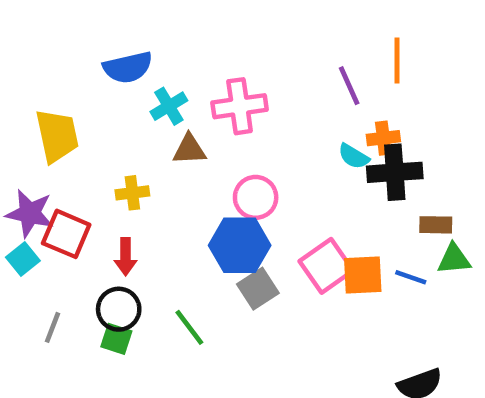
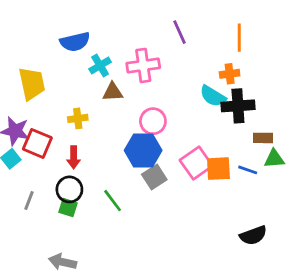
purple line: (349, 86) -> (179, 32), moved
orange cross: (383, 138) -> (230, 74), moved
cyan semicircle: (354, 156) -> (213, 96), size x1.4

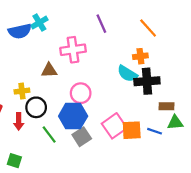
orange line: (239, 38) -> (148, 28), turned -42
cyan cross: (100, 65) -> (39, 23), moved
black circle: (69, 189) -> (36, 107), moved
green line: (113, 201) -> (49, 134), moved

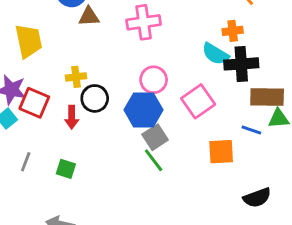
brown triangle: (49, 70) -> (89, 17), moved
brown rectangle: (167, 106) -> (267, 97), size x1.6
pink square: (114, 126) -> (198, 101), moved
orange square: (132, 130) -> (221, 152), moved
green line: (49, 134) -> (154, 160), moved

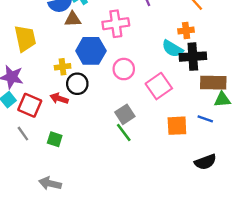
red square: (34, 103) -> (30, 105), moved
blue hexagon: (144, 110) -> (91, 51), moved
red arrow: (72, 117) -> (59, 98), turned 108
blue line: (251, 130) -> (205, 119), moved
gray line: (26, 162) -> (23, 134), turned -56

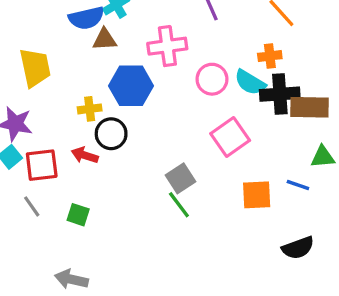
pink circle: (124, 69) -> (212, 79), moved
brown rectangle: (213, 83) -> (310, 107), moved
red square: (30, 105) -> (42, 165), turned -30

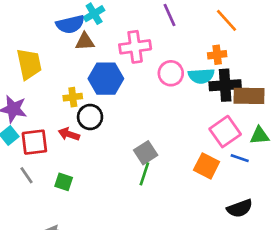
cyan semicircle: (250, 82) -> (201, 76), turned -35
pink square: (230, 137) -> (225, 132), moved
orange square: (257, 195) -> (207, 166), turned 30
green line: (179, 205) -> (144, 174), turned 55

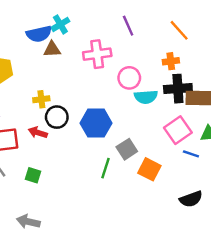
cyan semicircle: (201, 76) -> (146, 97), moved
blue hexagon: (106, 79) -> (96, 123), moved
gray square: (146, 153) -> (127, 149), moved
orange square: (207, 166) -> (149, 169), moved

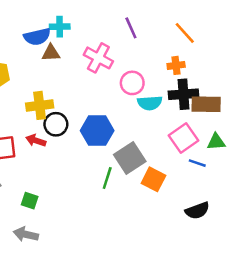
cyan cross: (60, 24) -> (60, 27), turned 30
pink cross: (97, 54) -> (98, 58), turned 36
yellow cross: (41, 99) -> (40, 105), size x1.5
gray square: (127, 149) -> (130, 158), size x1.4
green square: (33, 175) -> (30, 201), moved

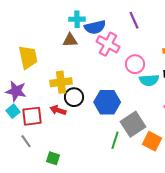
blue semicircle: (37, 37) -> (95, 27), moved

